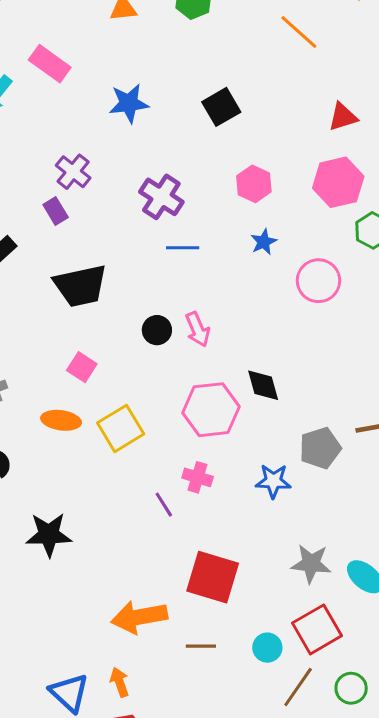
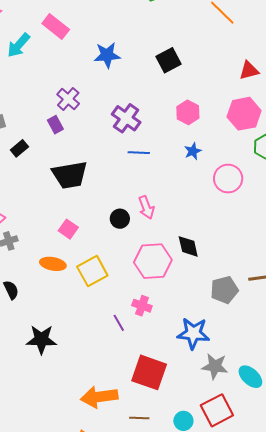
black circle: (157, 330) -> (120, 219), moved
blue star: (273, 481) -> (193, 333), moved, size x1.4

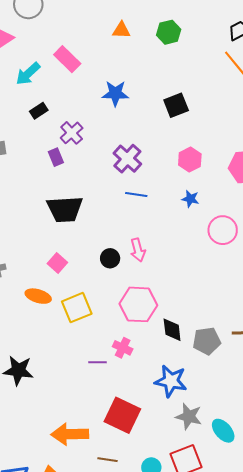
black rectangle: (19, 148) -> (39, 111), moved
blue star: (193, 151) -> (190, 199), turned 30
black diamond: (188, 246) -> (172, 330), moved
purple line: (119, 323) -> (97, 362), turned -66

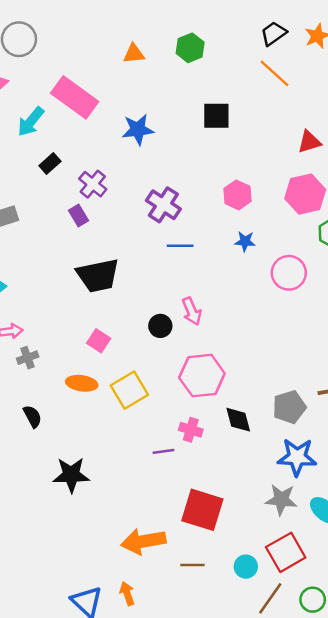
pink rectangle: (67, 59) -> (75, 97), size x1.4
black square: (176, 105) -> (216, 116), moved, turned 30
black diamond: (172, 330) -> (238, 420), moved
blue star: (171, 381) -> (297, 457), moved

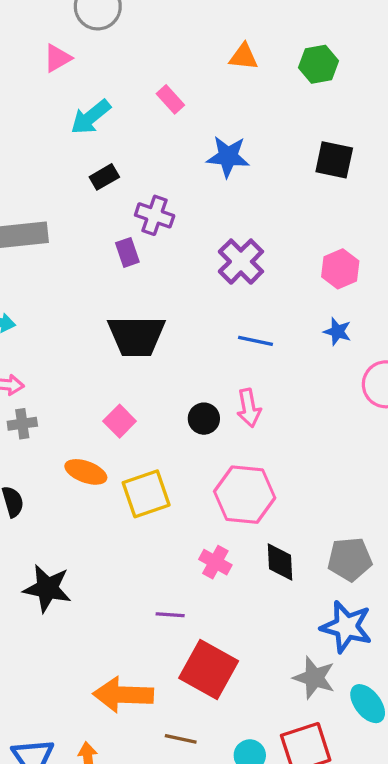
pink rectangle: (75, 97) -> (170, 99), moved, size x0.5
purple cross: (93, 184) -> (155, 215), turned -32
blue line: (180, 246) -> (255, 341), moved
purple line: (164, 451) -> (170, 615), moved

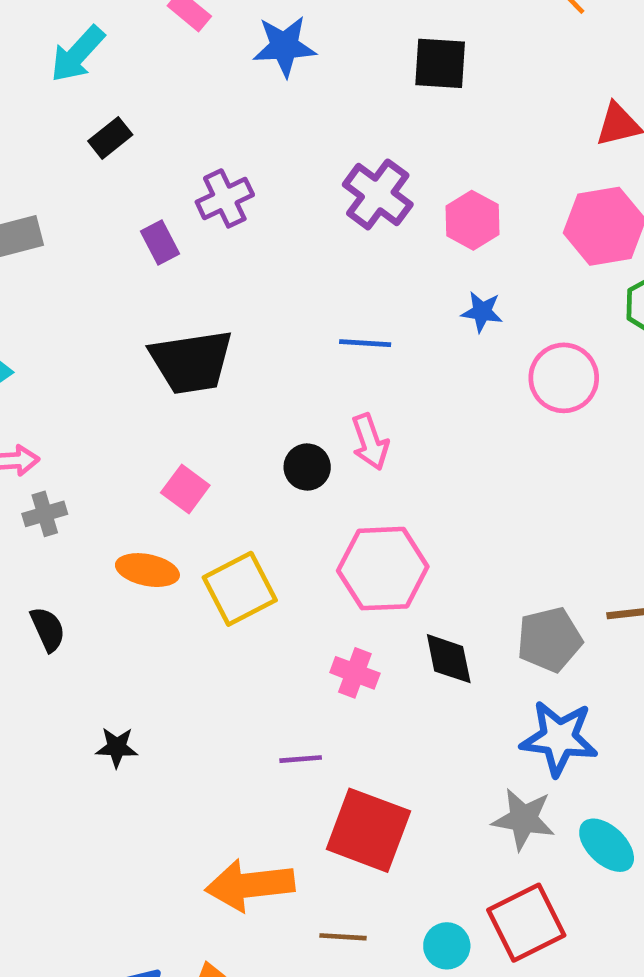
blue star: (228, 157) -> (284, 46), moved
purple cross: (155, 215) -> (225, 198), moved, turned -36
purple cross: (241, 262) -> (378, 194), moved
black star: (47, 588) -> (117, 747), size x0.6

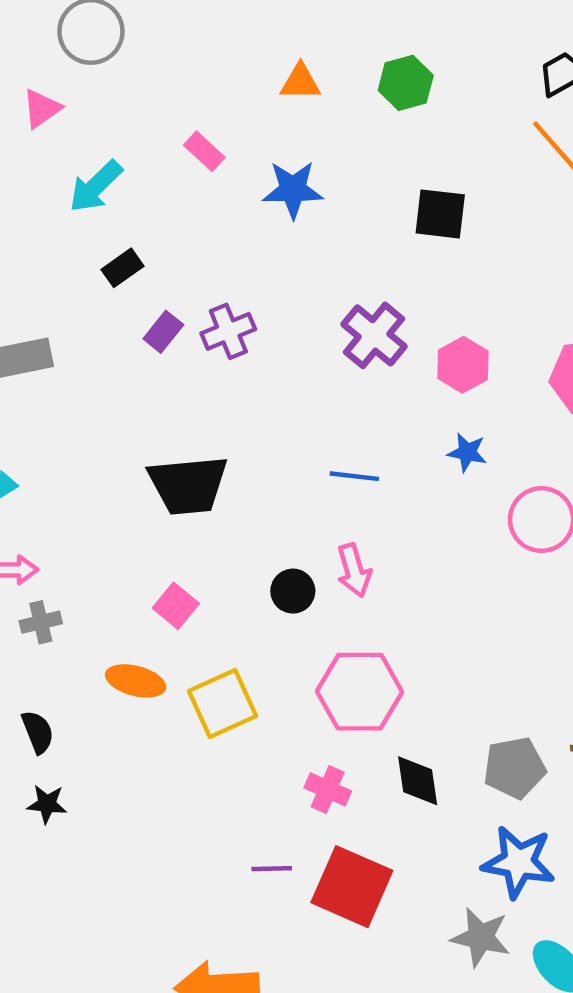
purple rectangle: (160, 243) -> (163, 332), moved, turned 63
black star: (117, 747) -> (47, 804), moved
red square: (368, 830) -> (352, 887), moved

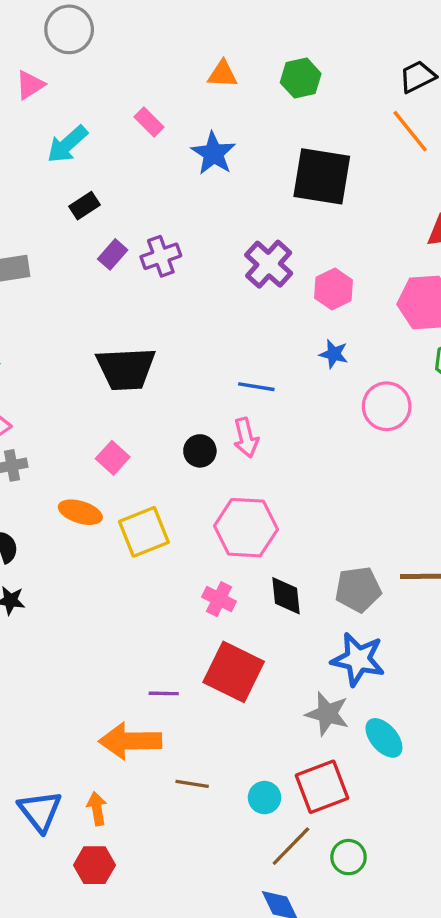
blue star: (293, 190) -> (213, 153), turned 30
black square: (440, 214) -> (322, 176), size x1.5
blue line: (354, 476) -> (256, 387), moved
purple line: (272, 869) -> (164, 693), moved

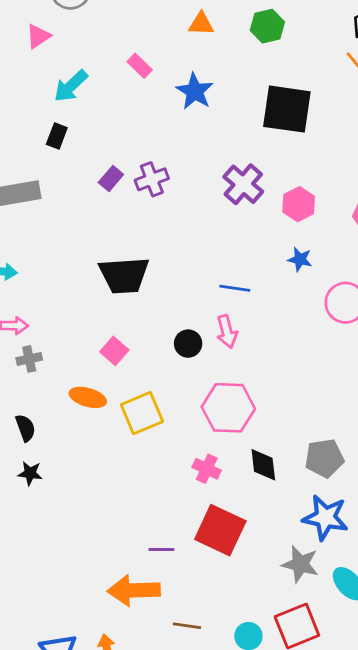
black rectangle: (84, 206) -> (57, 136), moved, turned -35

